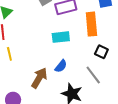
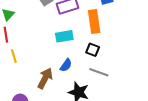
black square: (101, 52) -> (93, 50), moved
gray line: (93, 75) -> (99, 72), turned -30

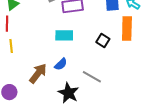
orange rectangle: (94, 22) -> (127, 28), moved
black square: (93, 50) -> (103, 41), moved

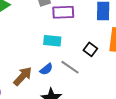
gray line: (92, 77) -> (70, 67), moved

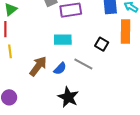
brown arrow: (23, 76) -> (38, 66), moved

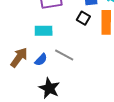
black square: (102, 44) -> (83, 18), moved

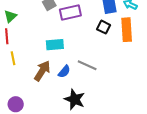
cyan rectangle: (44, 31) -> (55, 45), moved

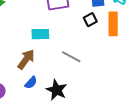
black square: (104, 27) -> (90, 20), turned 32
blue semicircle: (64, 72) -> (31, 83), moved

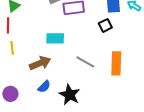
orange rectangle: (113, 24) -> (116, 63), moved
brown arrow: (26, 59) -> (40, 63), turned 30

